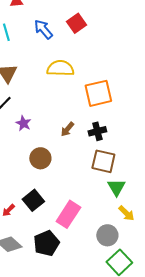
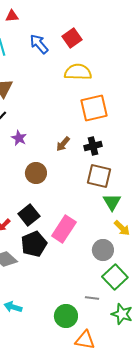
yellow semicircle: (60, 68) -> (78, 72), moved
black pentagon: (46, 243) -> (34, 244), moved

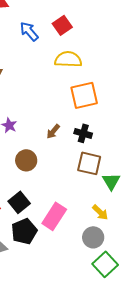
black cross: (93, 146) -> (83, 133), turned 30
green triangle: (112, 202) -> (111, 181), moved
yellow arrow: (122, 228) -> (100, 212), moved

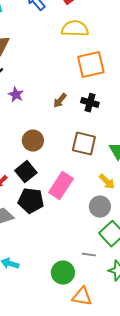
brown circle: (26, 160) -> (33, 141), moved
brown square: (89, 163) -> (84, 144), moved
black pentagon: (24, 231) -> (31, 201), turned 30

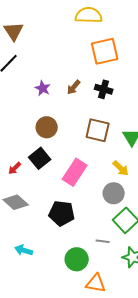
purple star: (16, 95) -> (43, 88), moved
black pentagon: (31, 201) -> (62, 213), moved

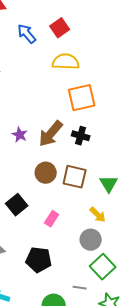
brown arrow: (74, 87) -> (51, 134), size x1.8
brown circle: (47, 127) -> (46, 173), moved
pink rectangle: (75, 172) -> (52, 219), size x0.6

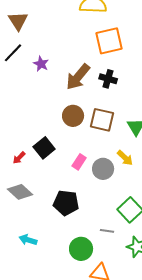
purple star: (20, 135) -> (41, 64), moved
gray circle: (91, 240) -> (103, 169), moved

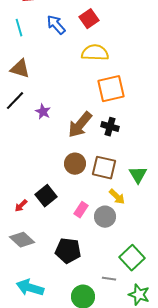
brown triangle: (18, 21) -> (20, 69), turned -40
yellow arrow: (125, 158) -> (117, 197), moved
cyan arrow: (28, 240) -> (30, 288), size x1.5

